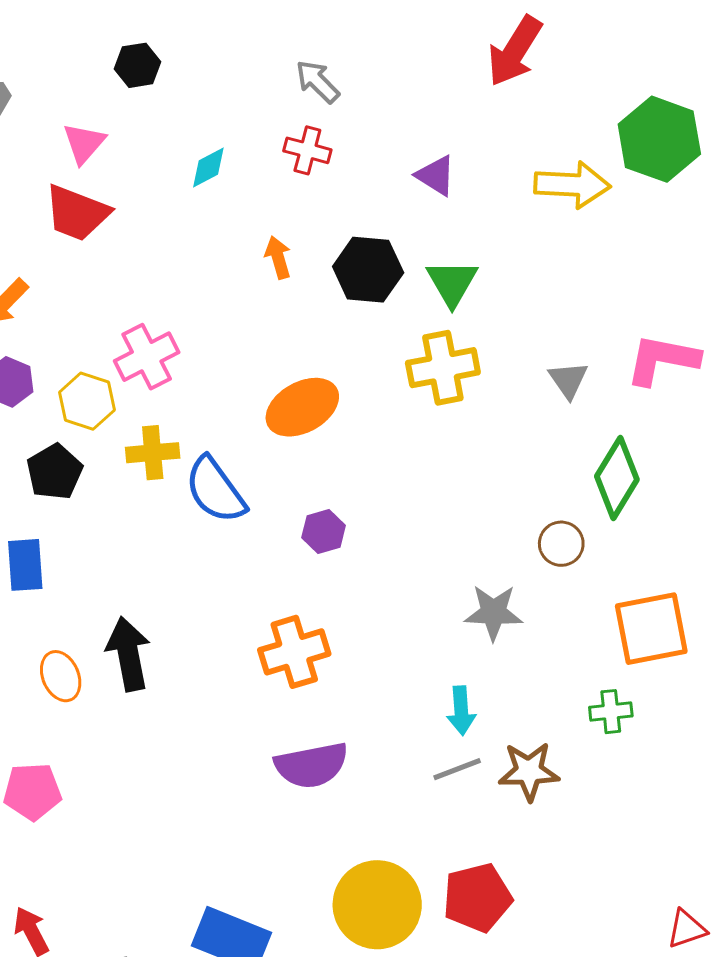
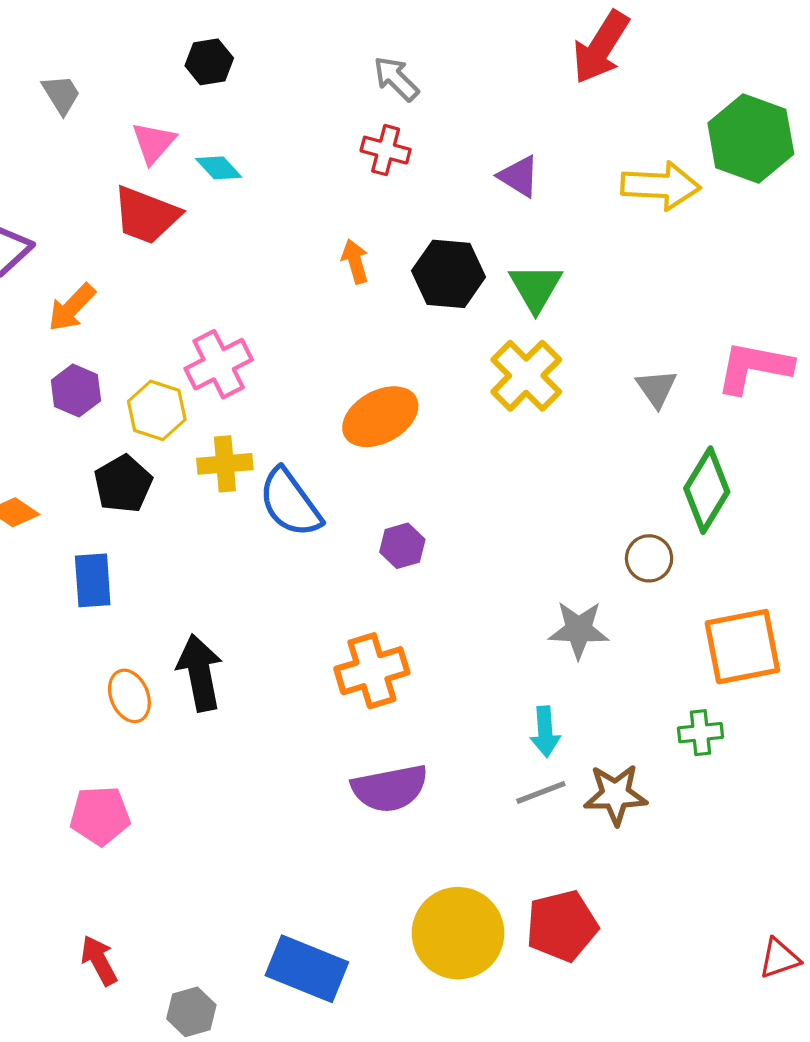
cyan diamond: (208, 167) -> (219, 168), moved, turned 75
yellow cross: (443, 368) -> (526, 376), turned -34

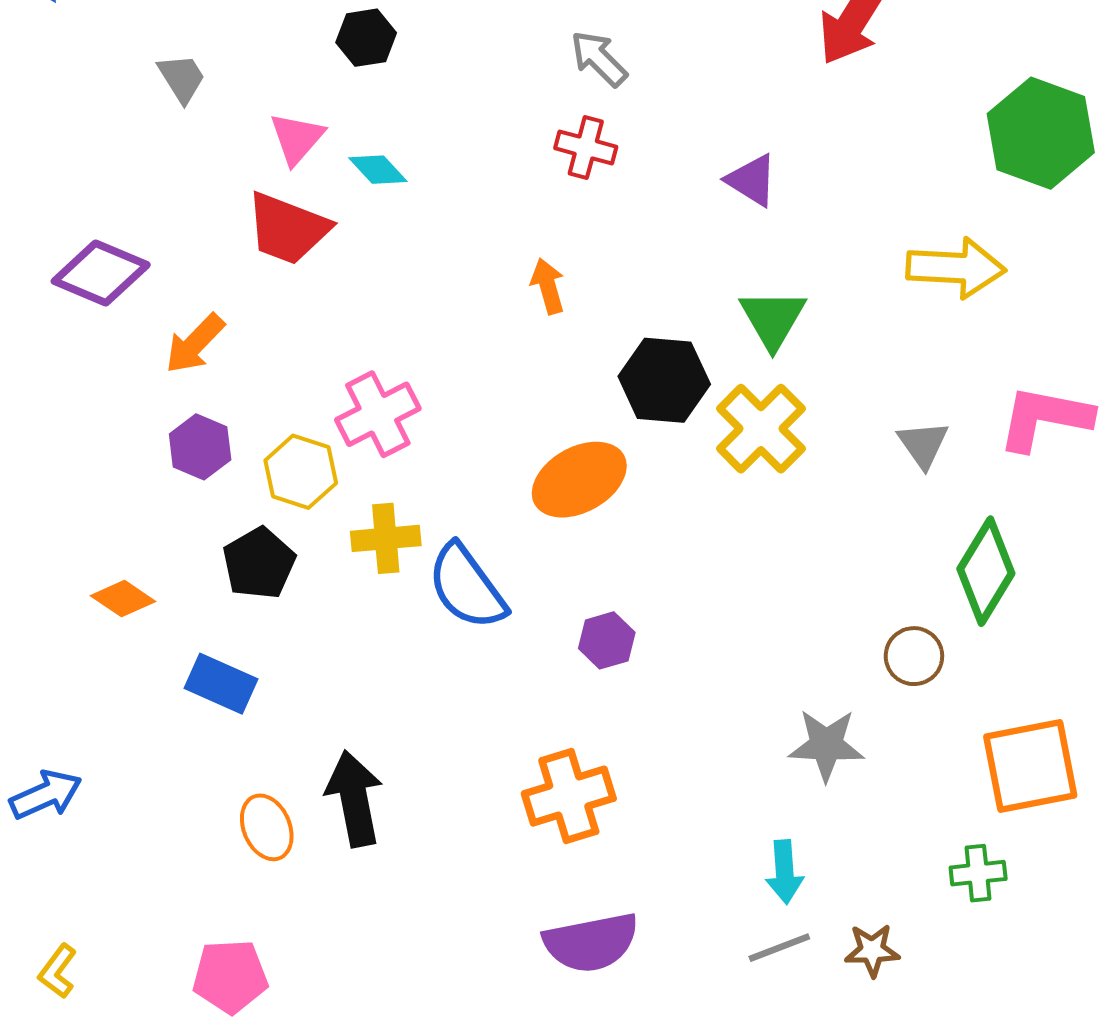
yellow arrow: (661, 186) -> (956, 268), moved
black hexagon: (449, 274) -> (664, 380), moved
blue rectangle: (93, 580) -> (221, 684), turned -62
brown star: (615, 795) -> (872, 950), size x0.7

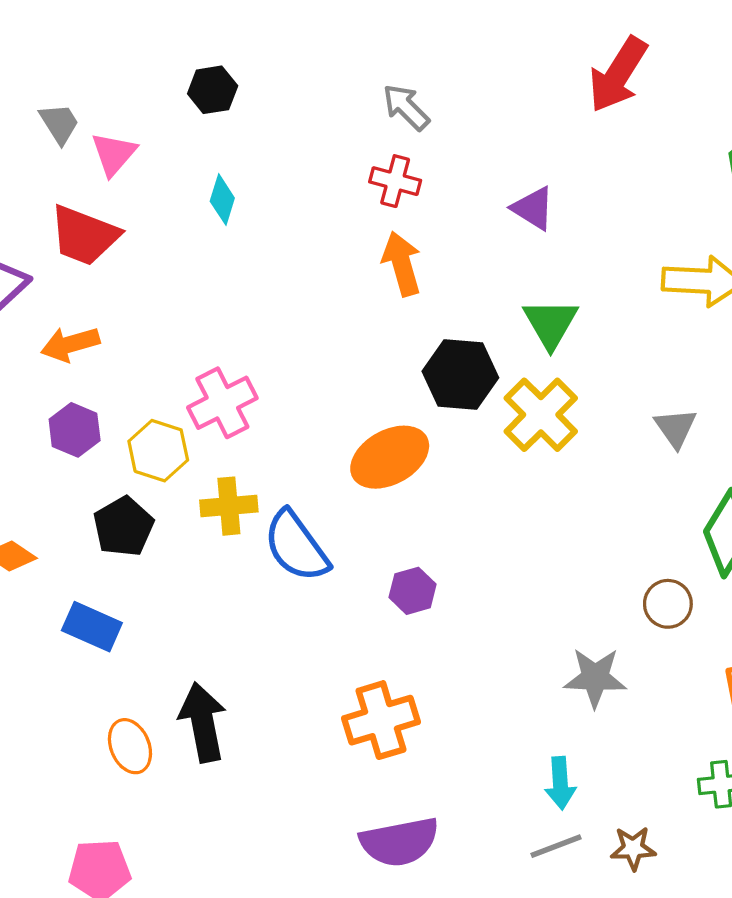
pink triangle: (297, 138) -> (114, 154), moved
cyan diamond: (378, 170) -> (222, 200), turned 60
red trapezoid: (288, 229) -> (84, 235), moved
orange arrow: (548, 286) -> (402, 264), moved, size x1.4
orange arrow: (195, 344) -> (70, 344), turned 30

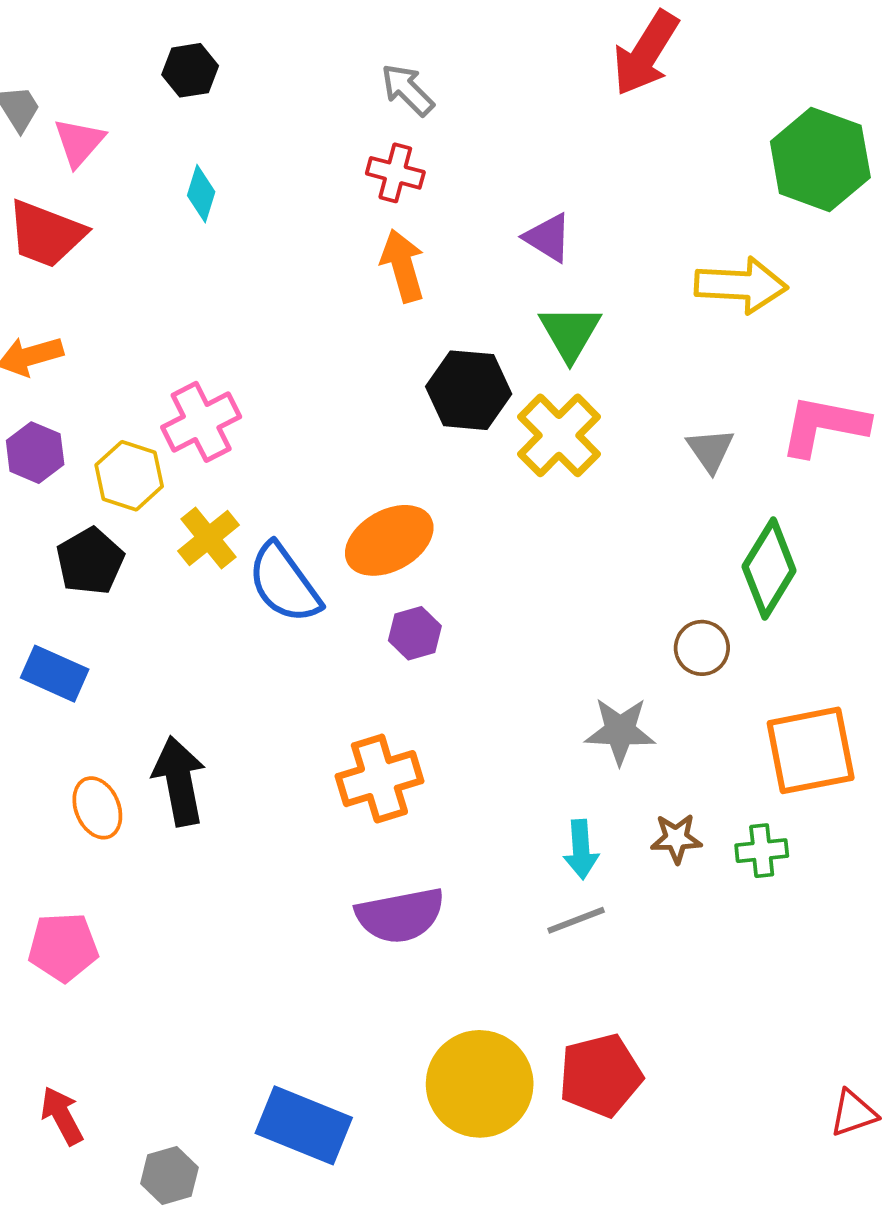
purple triangle: (533, 208) -> (548, 238), moved
orange ellipse: (390, 457) -> (389, 540), moved
yellow cross: (229, 506) -> (209, 538), turned -34
brown star: (633, 848) -> (676, 838), moved

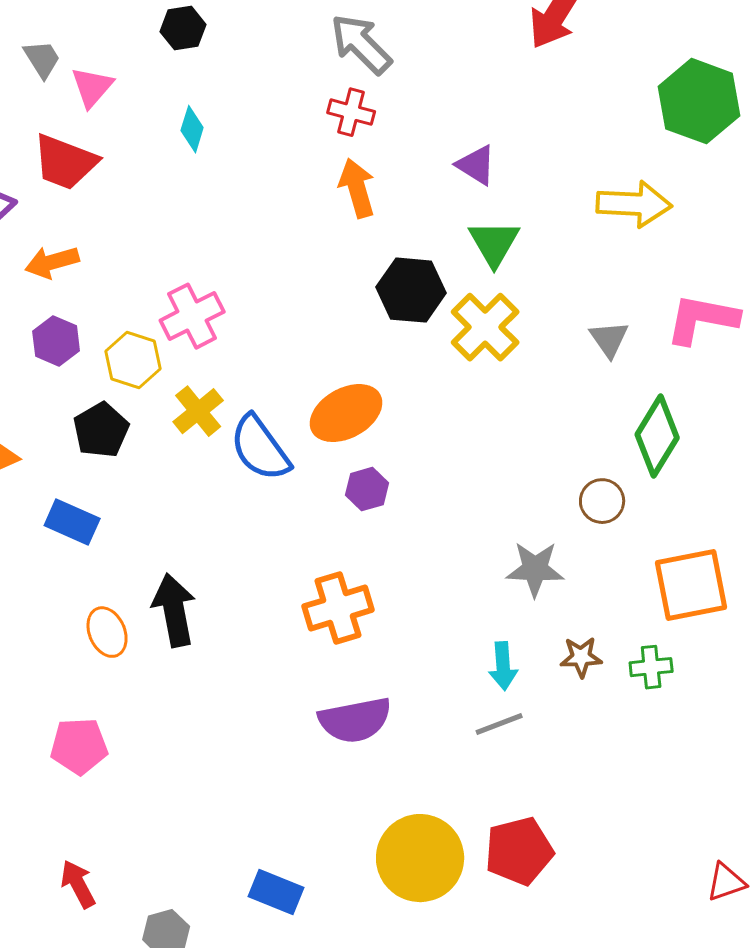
gray arrow: (408, 90) -> (361, 44), size x1.4
blue rectangle: (304, 1125) -> (276, 892), size x0.7

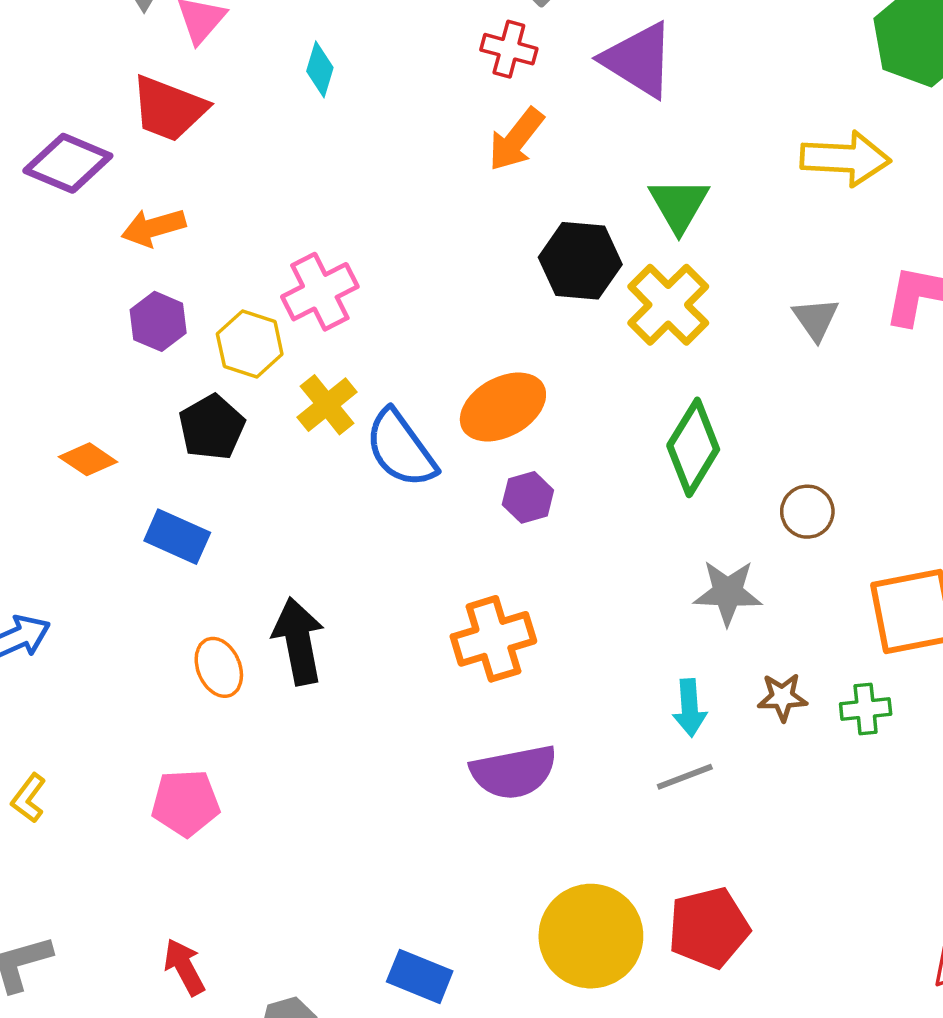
purple triangle: (476, 165) -> (638, 60), moved, size x1.6
orange arrow: (357, 188) -> (516, 140), turned -126
green diamond: (657, 436) -> (693, 447), moved

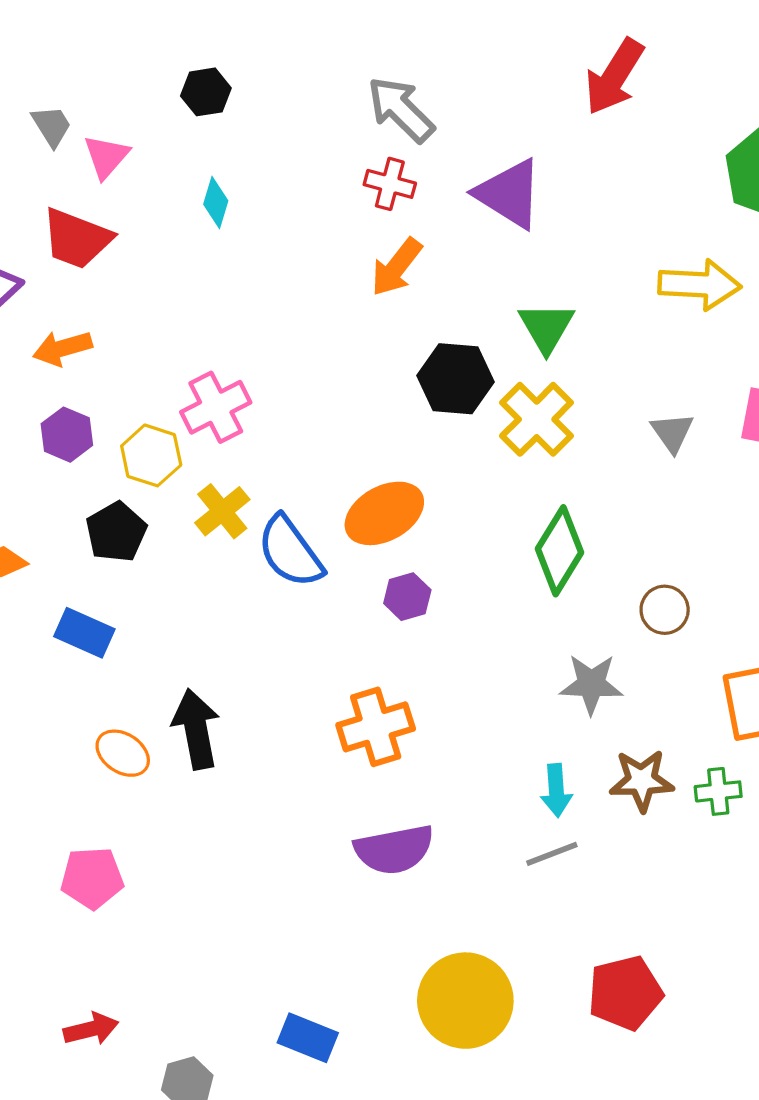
orange ellipse: (219, 667) -> (123, 753), turned -34
brown star: (782, 697) -> (642, 781), size x1.4
red pentagon: (709, 928) -> (625, 993), moved
red arrow: (184, 967) -> (91, 1029), turned 104

